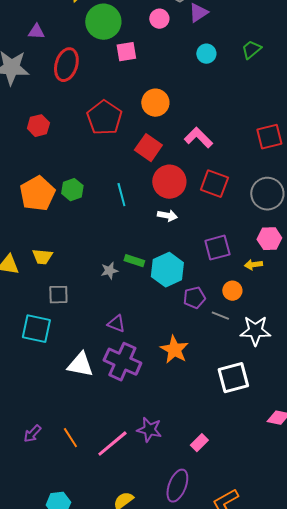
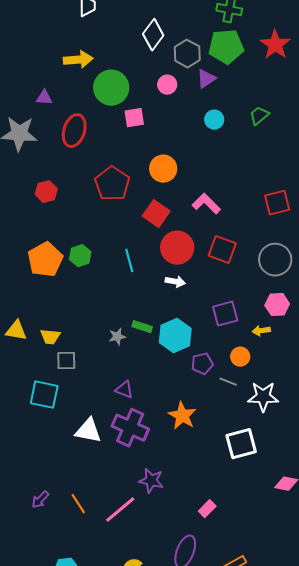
yellow trapezoid: (42, 257) -> (50, 337), moved
purple star: (149, 430) -> (151, 481), moved

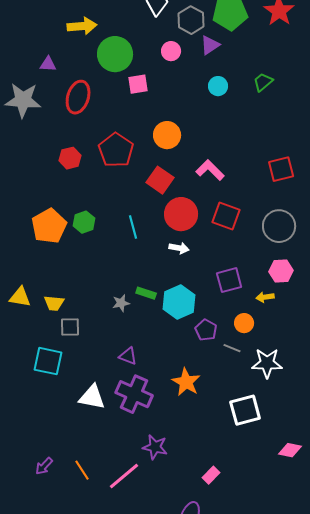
red hexagon: (46, 192) -> (70, 158), moved
purple pentagon: (202, 364) -> (206, 330), turned -30

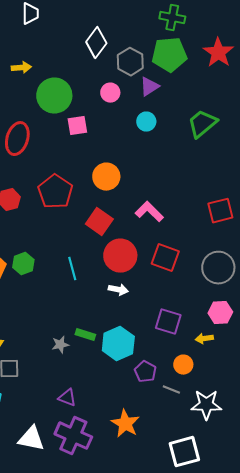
yellow arrow: (82, 26) -> (21, 68), size x0.7
green trapezoid: (263, 82) -> (202, 124), size x1.5
cyan circle: (218, 86) -> (146, 122), moved
purple square: (229, 280) -> (168, 322), turned 32

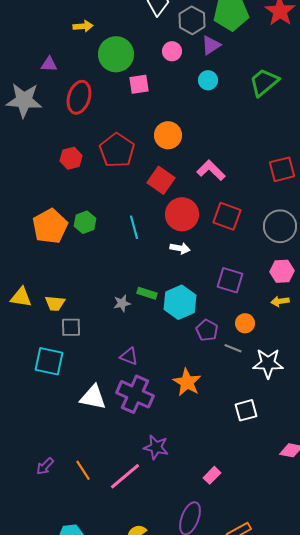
yellow arrow: (204, 339) -> (280, 301), moved
white square: (184, 452) -> (246, 410), size x0.7

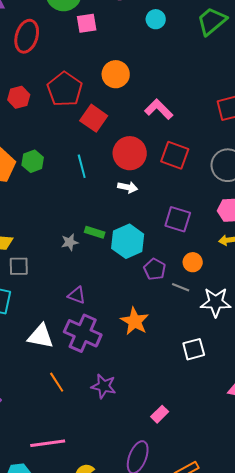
red square: (161, 180) -> (94, 118), moved
orange line: (83, 470) -> (57, 382), moved
pink line: (125, 476) -> (48, 443), moved, turned 32

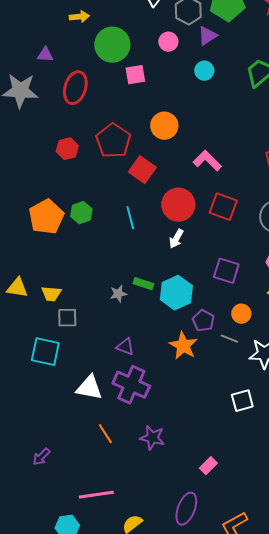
white arrow: (128, 187) -> (176, 239), turned 108
orange star: (135, 321) -> (183, 346), moved

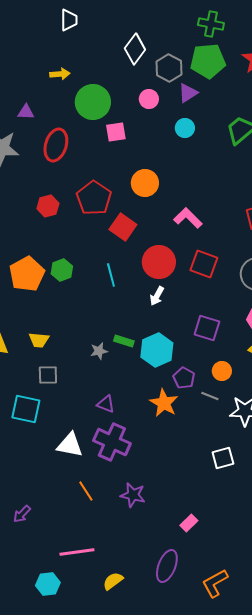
yellow trapezoid: (51, 294) -> (39, 340), moved

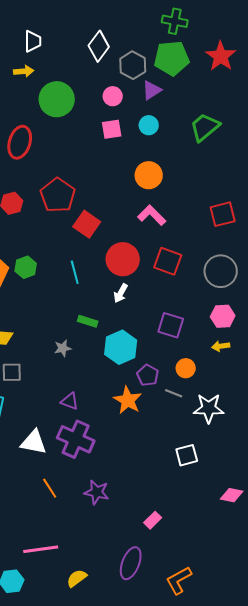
white trapezoid: (69, 20) -> (33, 41), moved
pink square: (116, 132) -> (112, 129), moved
orange circle: (145, 183) -> (149, 175), moved
green rectangle: (124, 341) -> (88, 321), moved

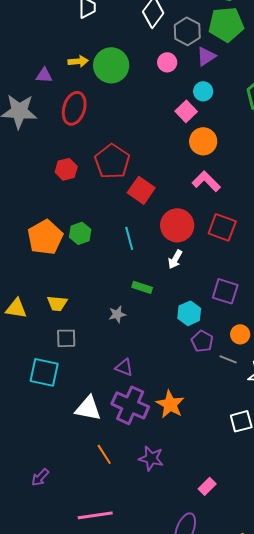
yellow arrow: (24, 71) -> (78, 61), moved
pink square: (112, 129) -> (186, 111), moved, turned -35
cyan hexagon: (121, 347) -> (189, 313), moved, size x0.7
orange star: (128, 400) -> (170, 404), moved

